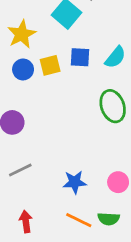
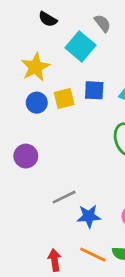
gray line: (20, 170) -> (64, 197), moved
red arrow: (26, 222) -> (55, 260), moved

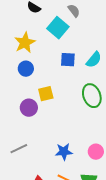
yellow square: (64, 99) -> (46, 94), moved
purple circle: (26, 156) -> (29, 108), moved
gray line: (64, 197) -> (19, 149), moved

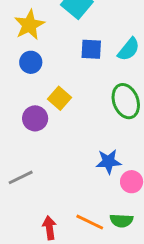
yellow square: (46, 94) -> (60, 98), turned -35
blue star: (64, 152) -> (108, 162), moved

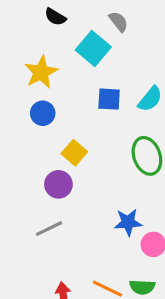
purple circle: (35, 118) -> (58, 184), moved
gray line: (21, 177) -> (49, 229), moved

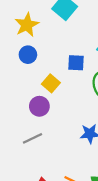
blue square: (109, 99) -> (76, 63), moved

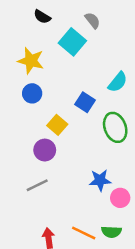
yellow star: (27, 25) -> (31, 61), turned -30
blue square: (76, 63) -> (85, 102), turned 30

